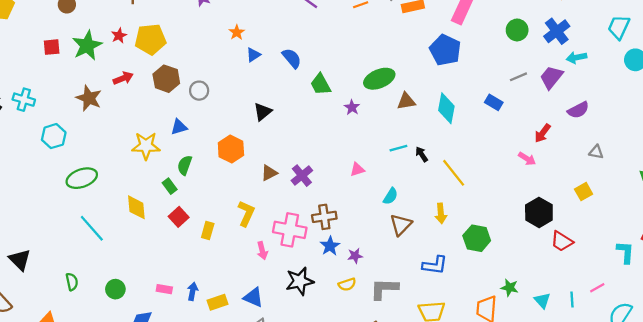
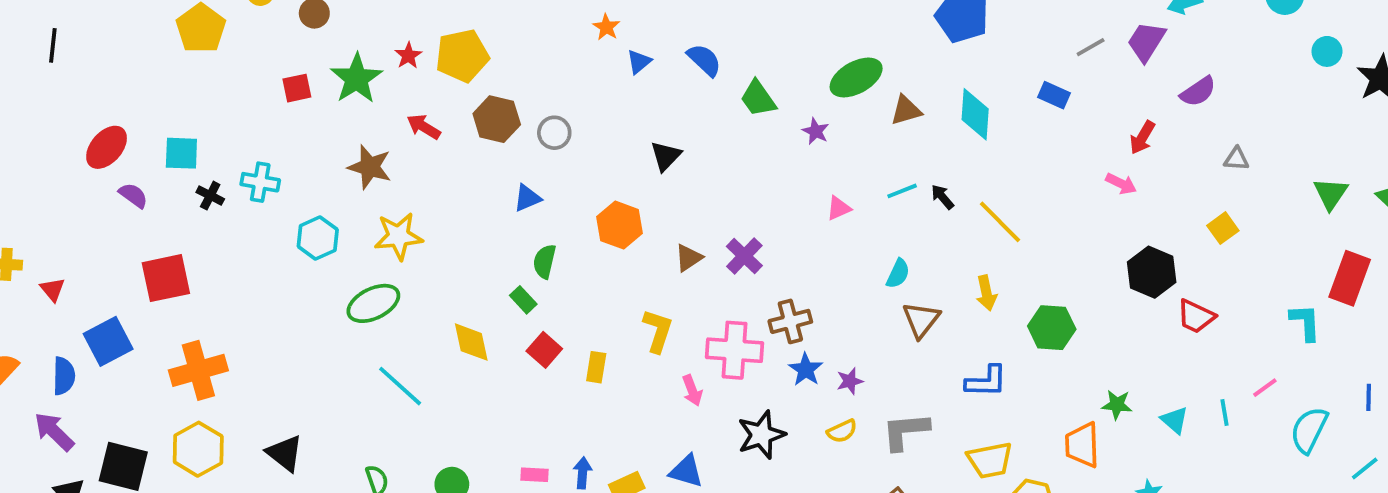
red arrow: (123, 78) -> (424, 127), turned -120
yellow star: (146, 146) -> (398, 236), moved
pink triangle: (357, 169) -> (839, 208), moved

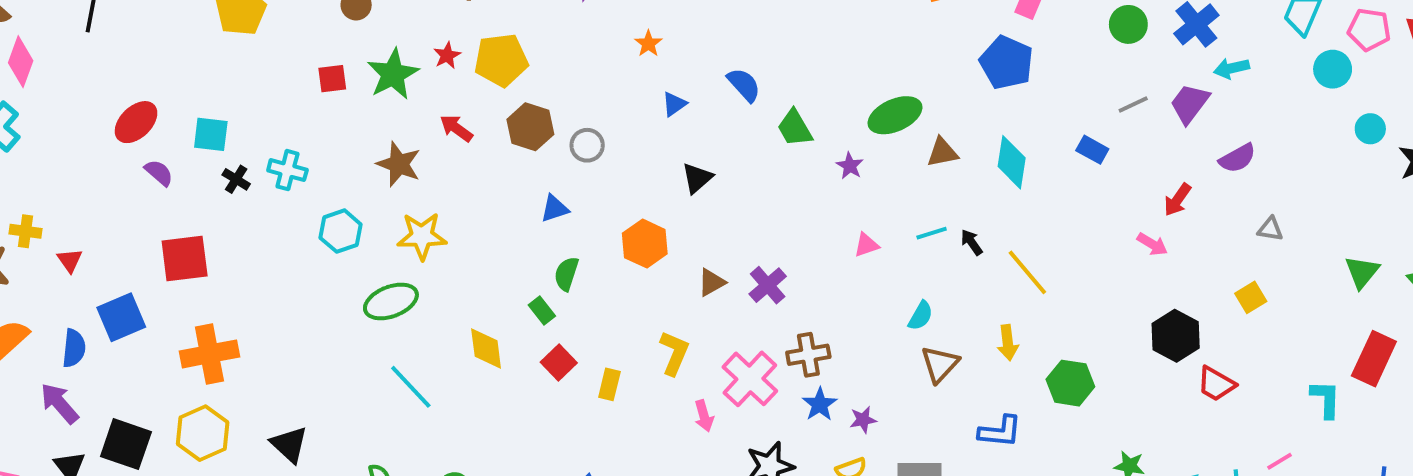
blue triangle: (639, 62) -> (674, 104), moved
pink cross: (735, 350) -> (750, 379), turned 34

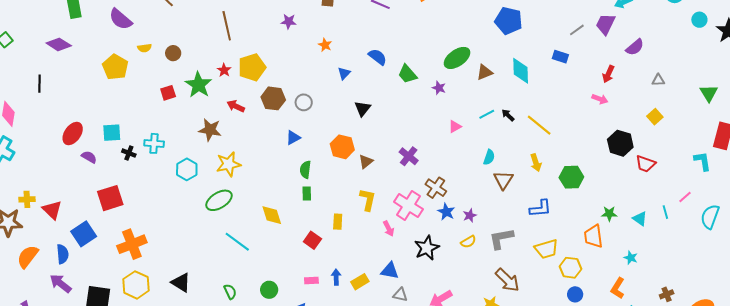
red triangle: (70, 260) -> (52, 210), size x1.5
brown triangle: (711, 282) -> (366, 162), moved
green rectangle: (542, 311) -> (307, 194), moved, turned 48
brown cross: (808, 355) -> (436, 188), turned -35
red square: (559, 363) -> (312, 240), moved

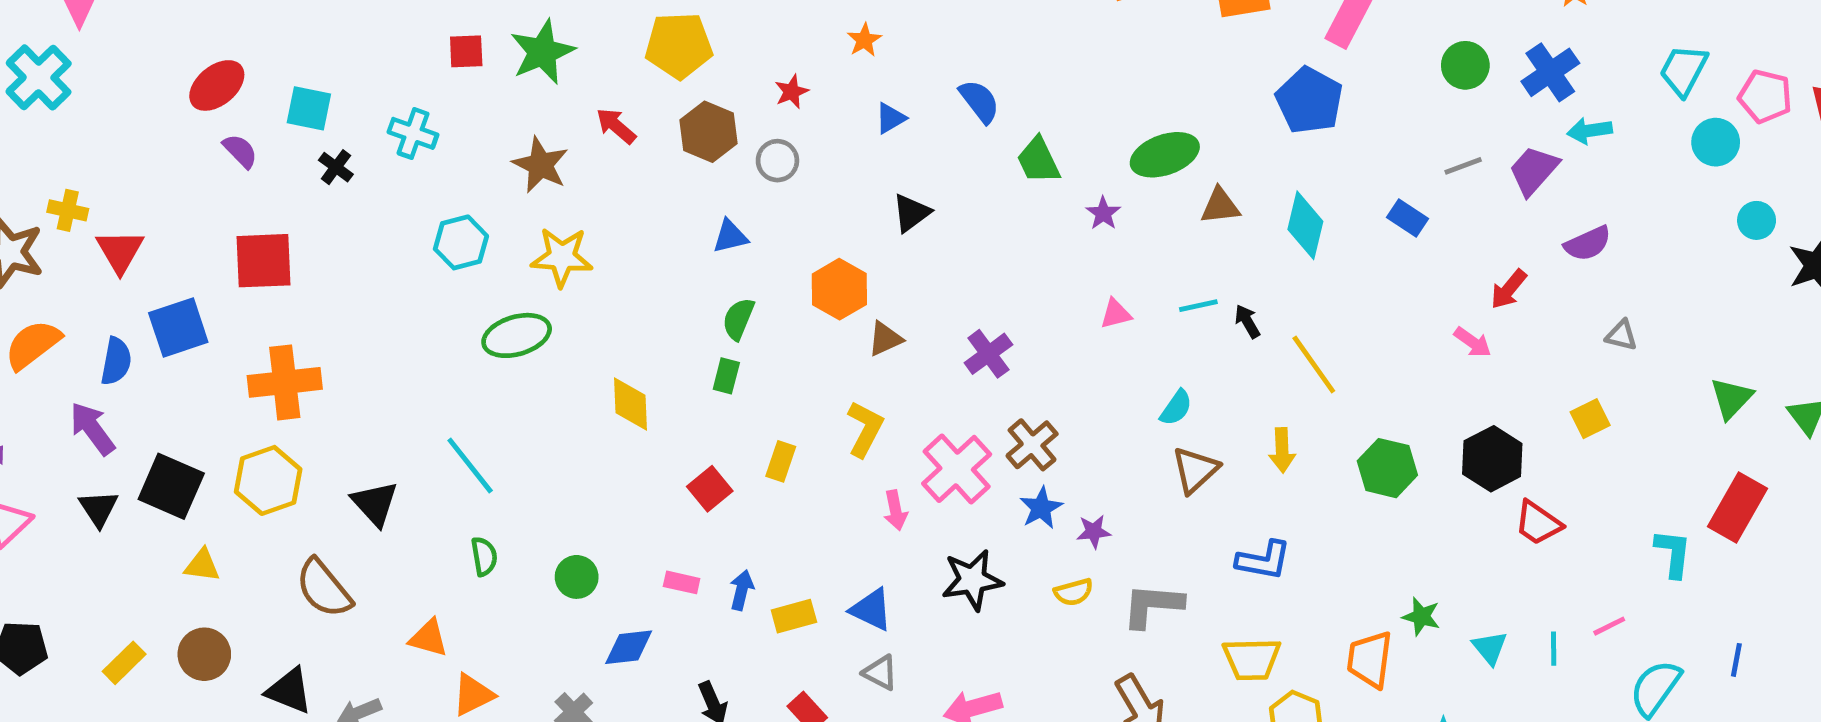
red star: (224, 70) -> (792, 92), moved
cyan cross: (154, 143) -> (413, 133), moved
green hexagon: (571, 177) -> (1387, 468), moved
cyan line: (237, 242) -> (470, 465), moved

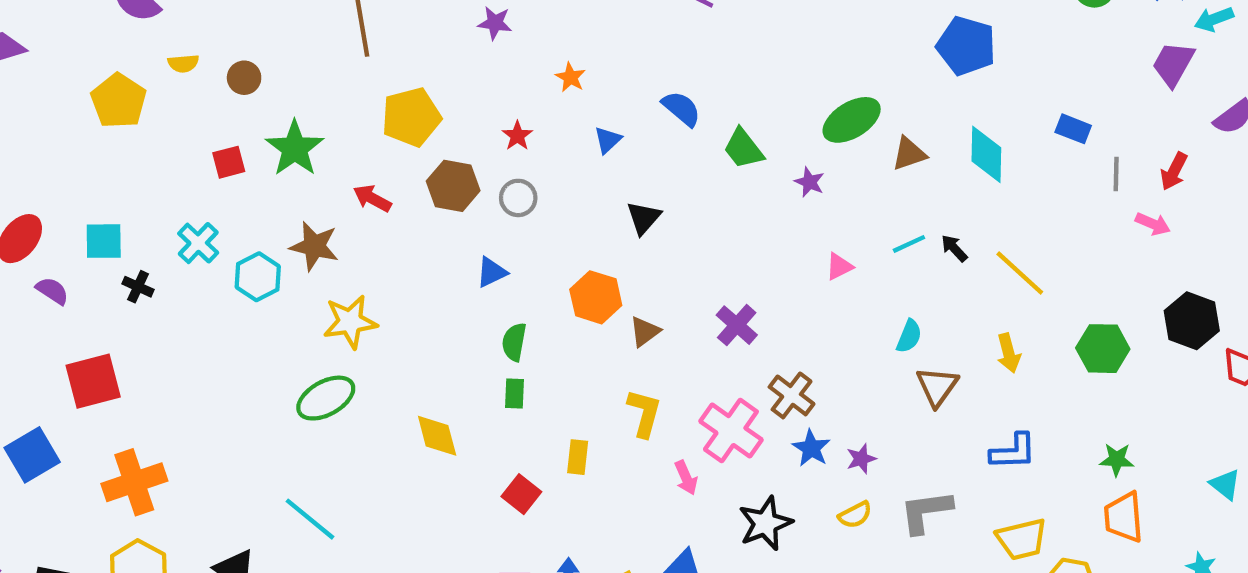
cyan cross: (413, 133) -> (198, 243), turned 36
gray line: (1463, 166) -> (1116, 174), moved, turned -56
cyan hexagon: (461, 242) -> (258, 277), moved
green star: (1421, 616) -> (1117, 460), moved

